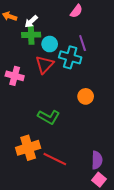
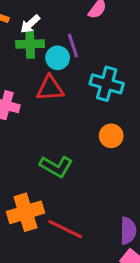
purple line: (83, 43) -> (73, 46), moved
cyan cross: (70, 57) -> (107, 84), moved
red triangle: (45, 65) -> (50, 88), turned 42

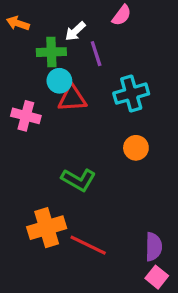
white arrow: (30, 24) -> (75, 31), moved
cyan circle: (58, 58) -> (59, 81), moved
cyan cross: (107, 84) -> (131, 94), turned -32

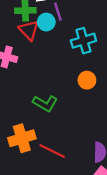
cyan circle: (59, 81) -> (46, 22), moved
red triangle: (72, 98) -> (29, 30), moved, turned 50

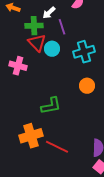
cyan circle: (46, 22) -> (52, 49), moved
green L-shape: (45, 103) -> (51, 106), turned -40

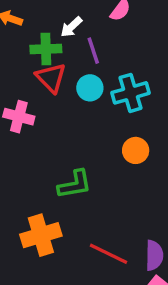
cyan circle: (52, 49) -> (90, 88), moved
red line: (57, 147) -> (109, 254), moved

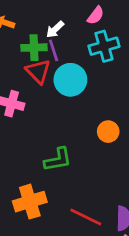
purple line: (93, 51) -> (54, 50), moved
cyan circle: (90, 88) -> (70, 80), size x1.5
cyan cross: (130, 93) -> (104, 46), moved

